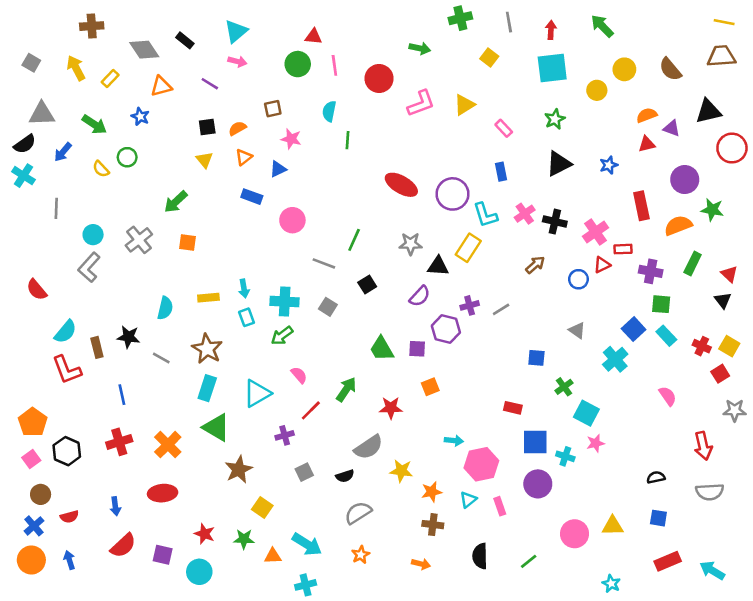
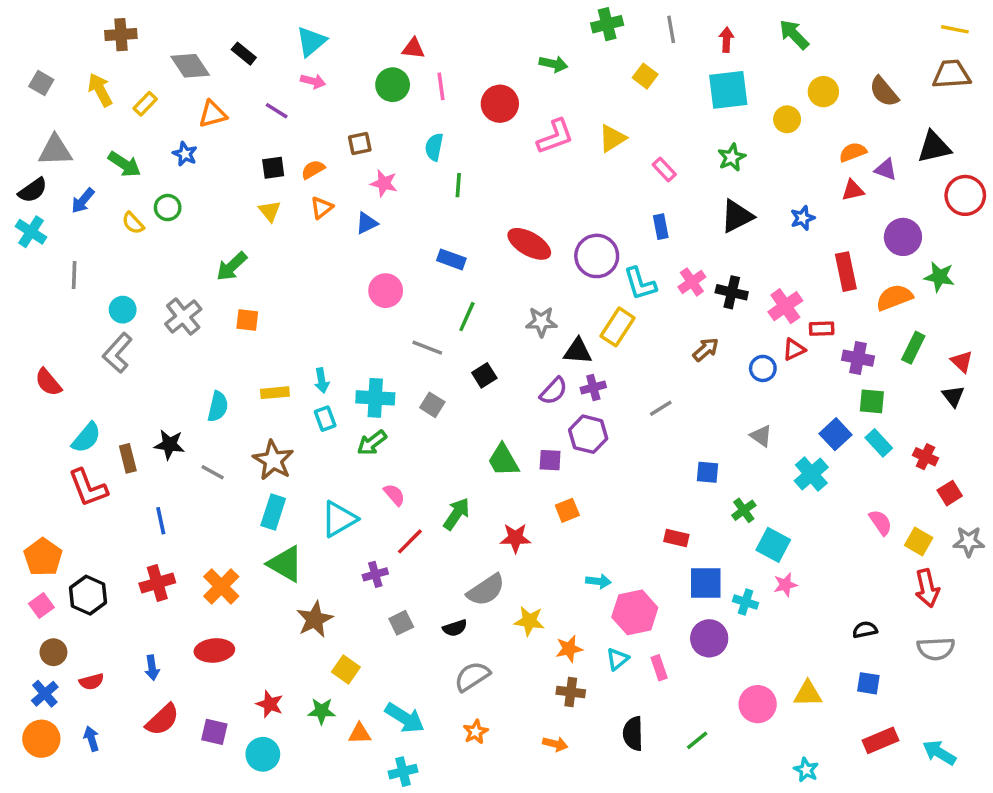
blue rectangle: (252, 197) -> (451, 259), moved
purple cross: (470, 305) -> (593, 387), moved
yellow square: (729, 346) -> (919, 541), moved

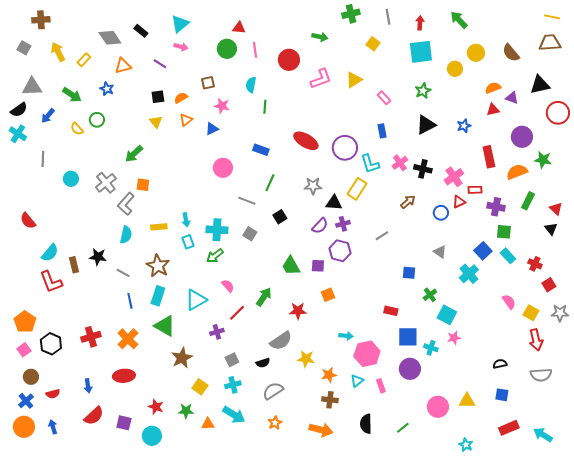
brown cross: (121, 35) -> (41, 20), moved
gray L-shape: (117, 353) -> (126, 204), moved
blue line: (161, 521) -> (130, 301), moved
orange arrow: (555, 744) -> (321, 430), size x1.6
cyan cross: (403, 772) -> (233, 385), moved

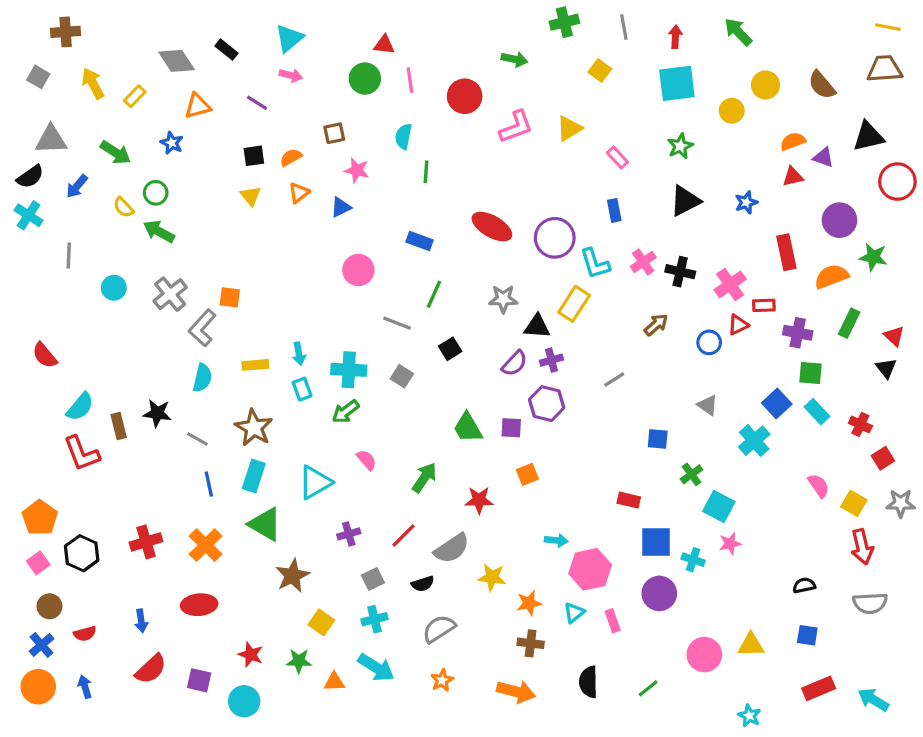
green arrow: (134, 154) -> (159, 231), moved, turned 72
red line: (237, 313) -> (403, 535), moved

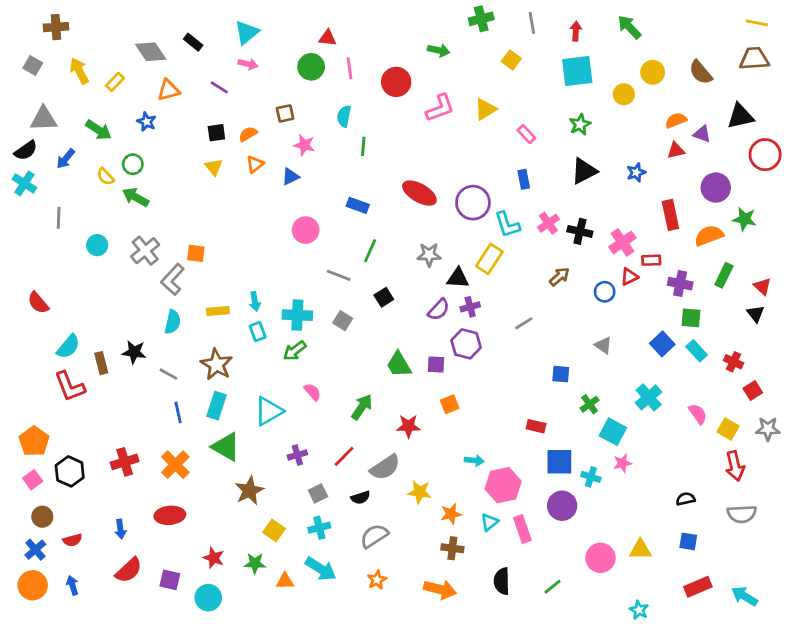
cyan cross: (754, 441) -> (649, 397), moved
pink rectangle: (613, 621) -> (522, 529), size x1.4

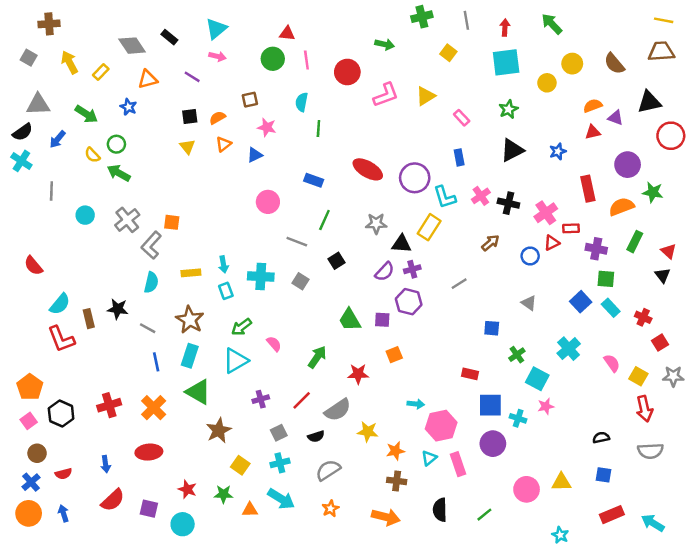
green arrow: (295, 351) -> (241, 327), moved

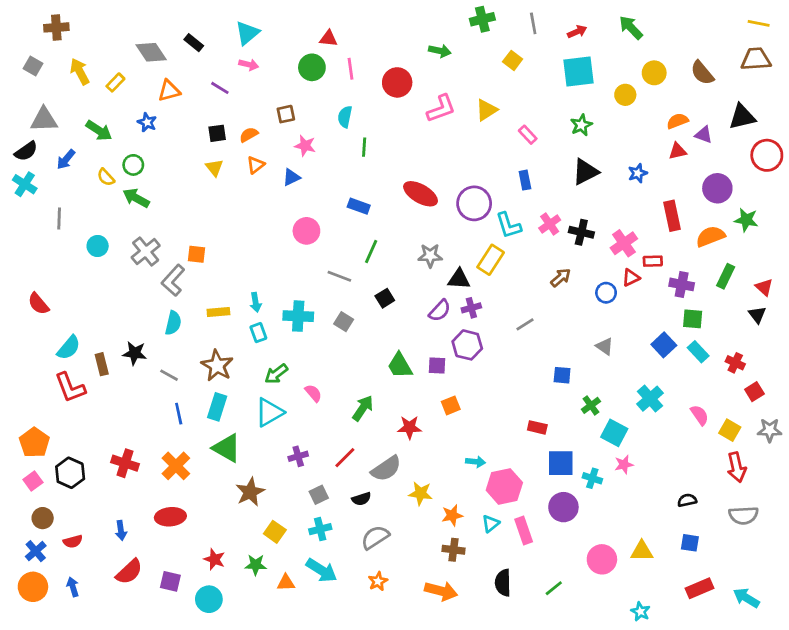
red arrow: (505, 27) -> (577, 32), turned 63
red cross: (109, 405) -> (125, 463), turned 35

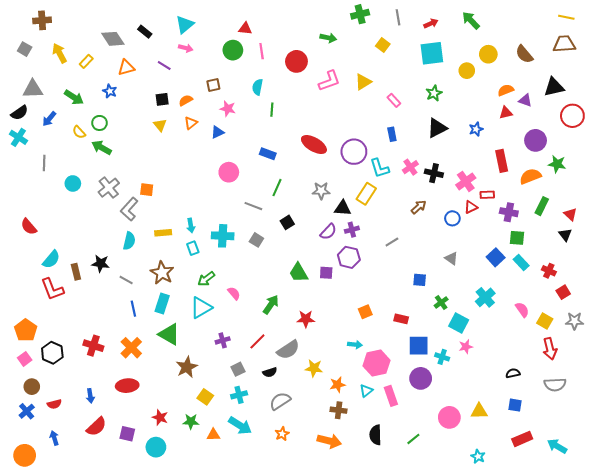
orange square: (451, 405) -> (365, 312), moved
orange circle: (33, 587) -> (25, 455), moved

